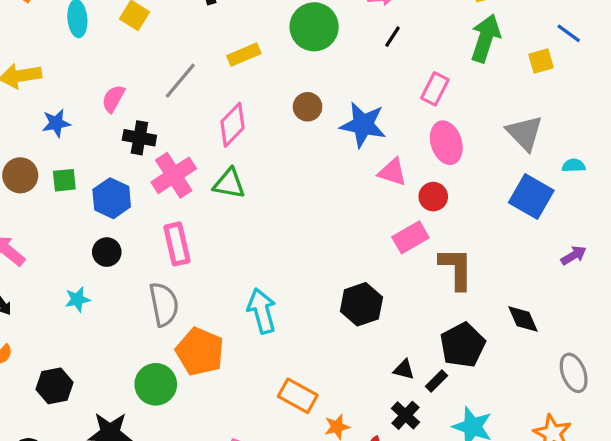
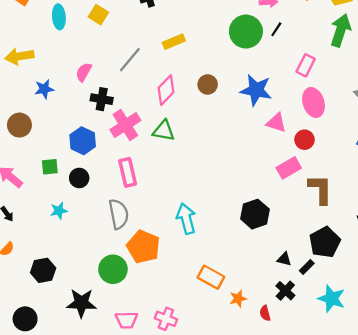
green circle: (314, 27) -> (246, 32), moved
brown circle: (308, 107) -> (208, 84), moved
green square: (64, 180) -> (50, 167), moved

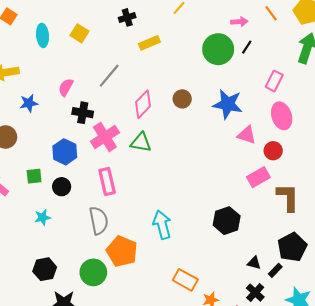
yellow rectangle: (174, 42) -> (149, 43), moved
black hexagon: (43, 270) -> (45, 269), moved

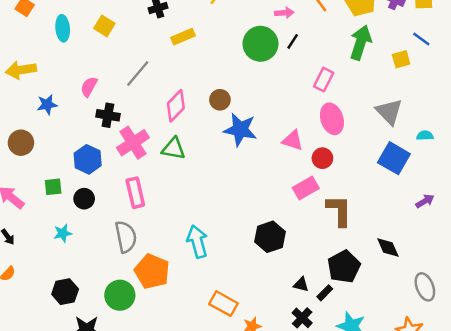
blue star: (228, 104) -> (240, 130), moved

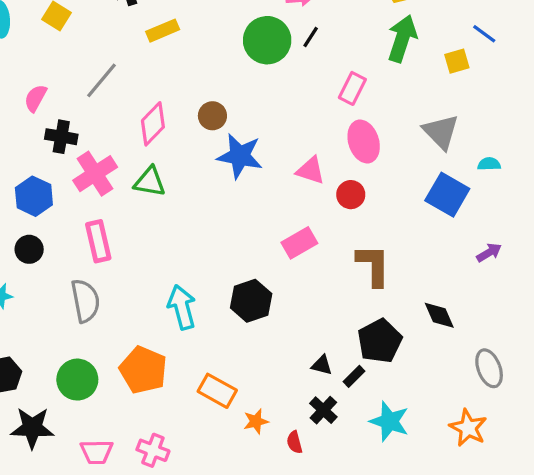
pink rectangle: (306, 188) -> (299, 243), moved
black hexagon: (270, 237) -> (251, 301), moved
orange pentagon: (152, 271) -> (143, 370), moved

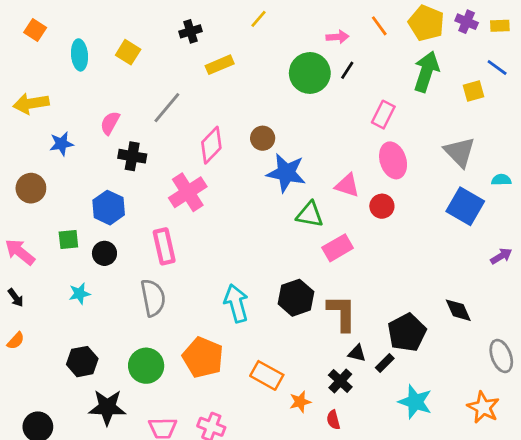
pink cross: (95, 174) -> (188, 192), moved
green triangle: (150, 182) -> (310, 214), moved
brown L-shape: (373, 265) -> (342, 313), moved
black cross: (323, 410) -> (340, 381), moved

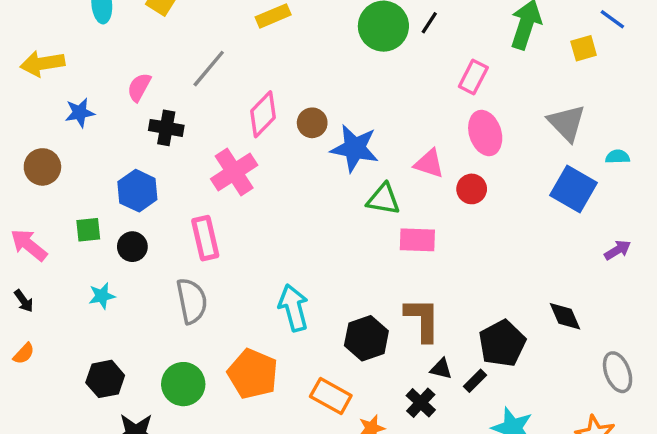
brown circle: (263, 138) -> (312, 123), moved
pink rectangle: (338, 248) -> (417, 240), turned 32
black hexagon: (296, 298) -> (366, 338), moved

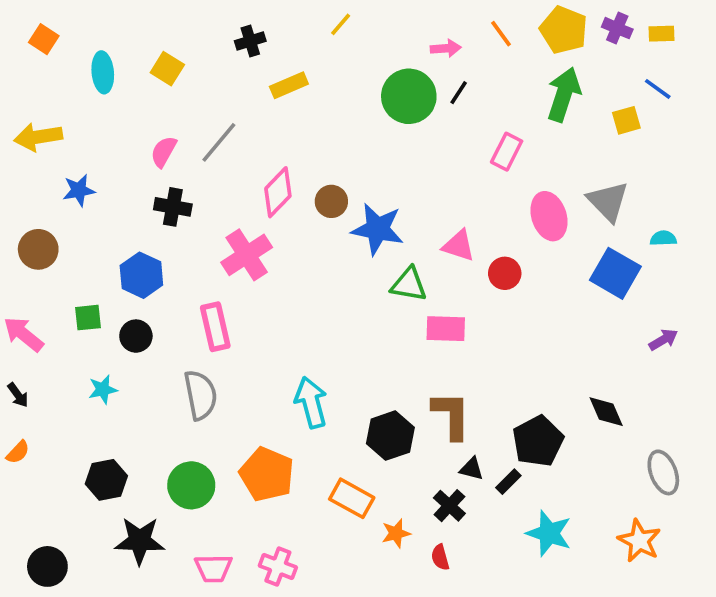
pink semicircle: (139, 87) -> (164, 152), moved
pink ellipse: (485, 133) -> (549, 216), moved

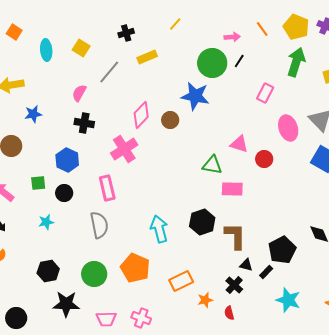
gray line: (219, 142) -> (109, 72), moved
blue star: (377, 229) -> (195, 96), moved
black hexagon: (390, 436) -> (202, 222), moved
orange rectangle: (352, 498) -> (181, 281), turned -55

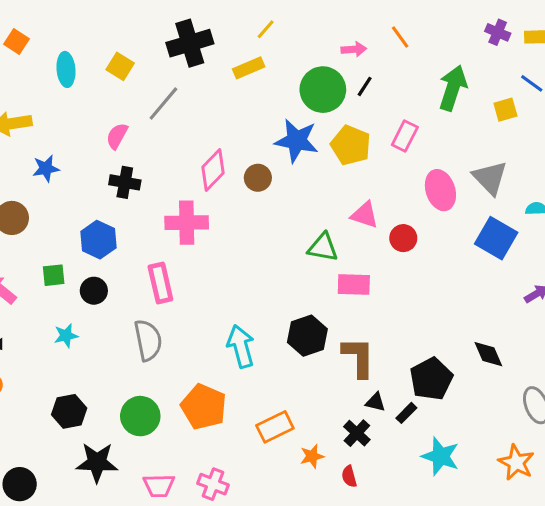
yellow pentagon: (296, 27) -> (351, 145), moved
black cross: (126, 33) -> (190, 43), size x1.8
yellow rectangle: (147, 57) -> (249, 68), moved
pink cross: (124, 149) -> (187, 223), turned 32

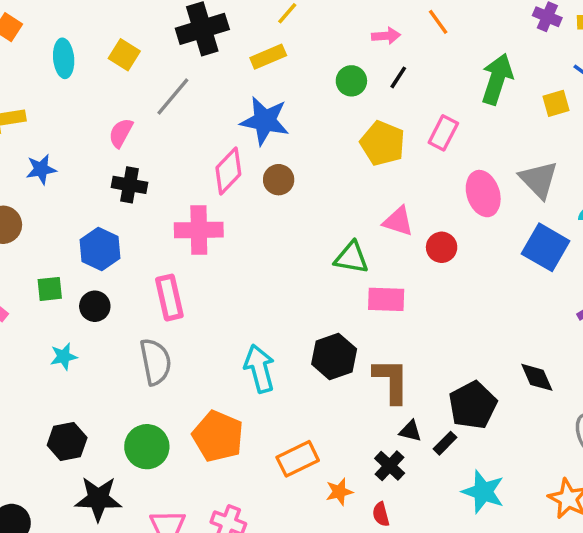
green circle: (323, 90) -> (351, 81), size x0.6
blue star: (297, 141) -> (265, 121), moved

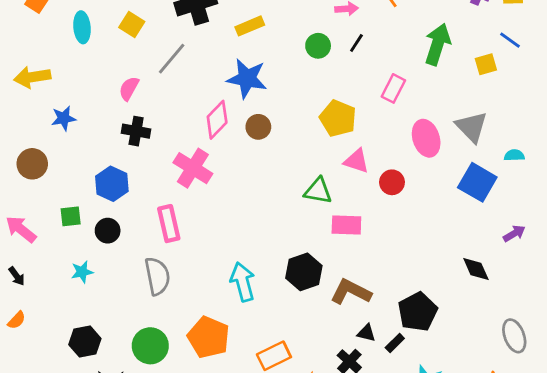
yellow pentagon: (383, 143) -> (338, 118), moved
pink cross: (199, 230) -> (193, 168), turned 33
black diamond: (537, 377) -> (476, 269), moved
brown L-shape: (391, 381) -> (351, 292), turned -63

